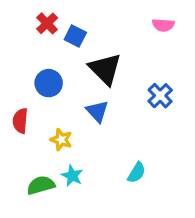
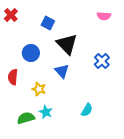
red cross: (47, 23) -> (11, 15), moved

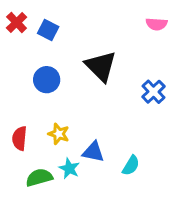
blue square: (48, 23) -> (48, 30), moved
blue triangle: (62, 71) -> (93, 152), moved, turned -35
red semicircle: (13, 77) -> (20, 138), moved

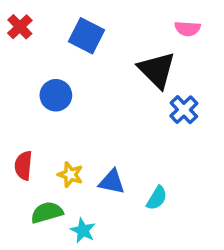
blue square: (48, 30) -> (87, 36), moved, size x1.4
black triangle: (101, 66) -> (157, 70), moved
yellow star: (59, 134) -> (70, 175), moved
cyan star: (69, 168) -> (83, 230), moved

